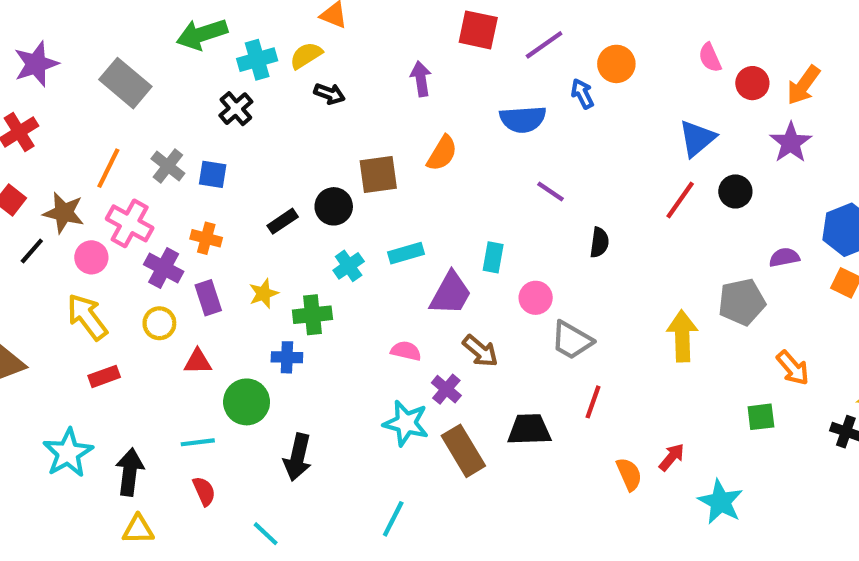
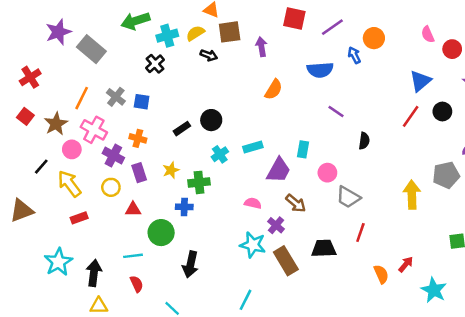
purple star: (36, 64) -> (58, 32), moved
brown square: (378, 174) -> (230, 32), moved
brown star: (64, 213) -> (56, 124), turned 30
black line: (32, 251) -> (41, 167), moved

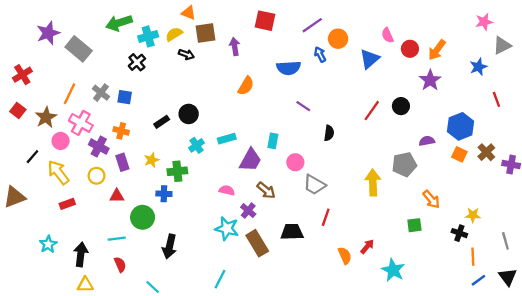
purple line: (332, 27) -> (312, 25), moved
blue triangle: (420, 81) -> (369, 59), moved
cyan star: (58, 262) -> (48, 244), size x0.7

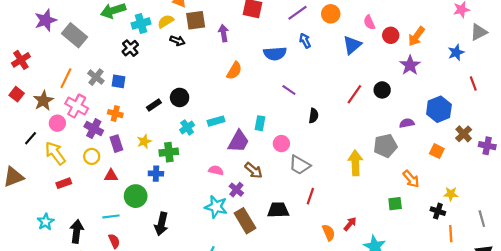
orange circle: (338, 39) -> (331, 14), moved
orange square: (459, 154) -> (437, 151), moved

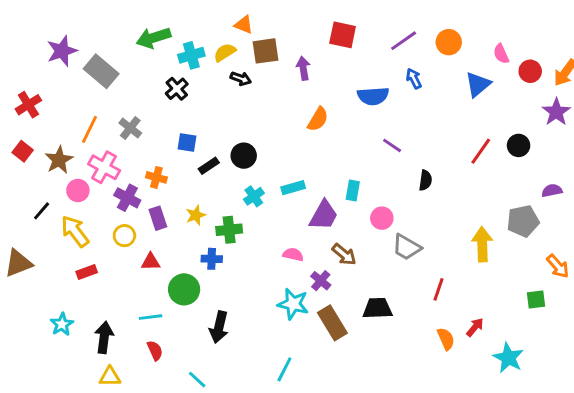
blue square: (118, 81) -> (187, 143), moved
red line: (310, 196) -> (439, 289), moved

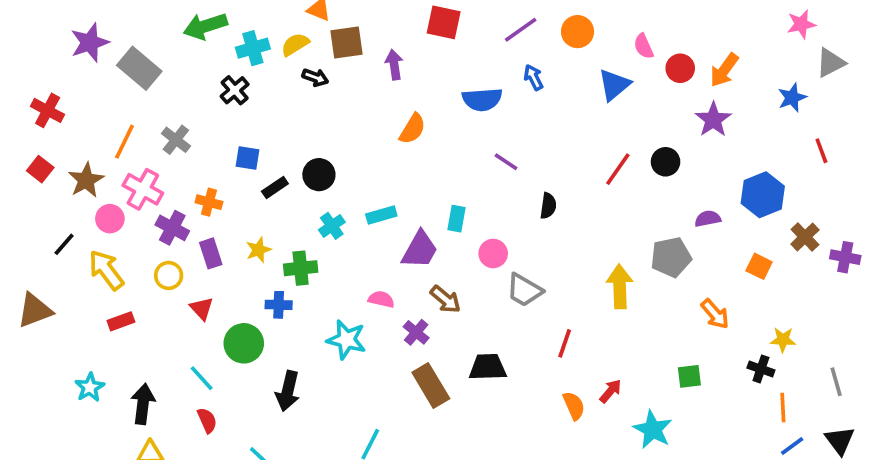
red cross: (28, 105) -> (48, 110), turned -30
red triangle: (151, 262) -> (202, 308), turned 48
green square: (536, 300) -> (689, 376), moved
cyan star: (293, 304) -> (346, 340), moved
cyan line: (151, 317) -> (202, 378), turned 55

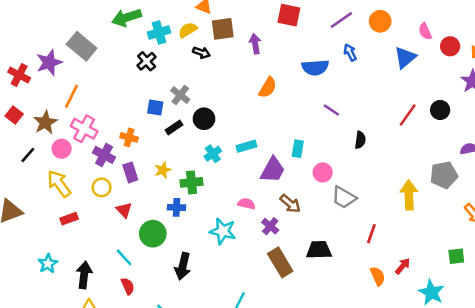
purple star: (90, 43) -> (49, 63), moved
gray cross: (176, 140) -> (180, 95), moved
black line: (64, 244) -> (28, 155), moved

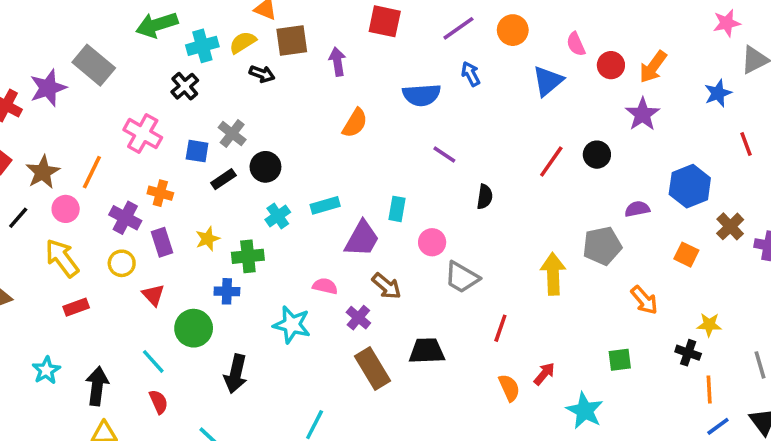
orange line: (72, 96) -> (92, 172), moved
pink cross: (84, 129) -> (143, 134), moved

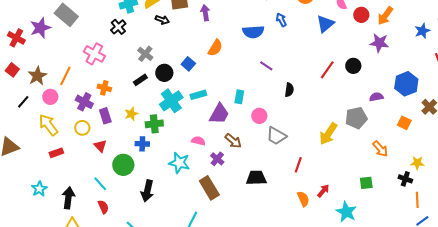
purple star: (643, 114) -> (379, 43), turned -30
blue square: (197, 151) -> (188, 64), moved, turned 32
cyan cross: (278, 216) -> (171, 101), size x1.6
yellow arrow: (553, 274) -> (328, 134), turned -145
brown rectangle: (372, 369) -> (209, 188), moved

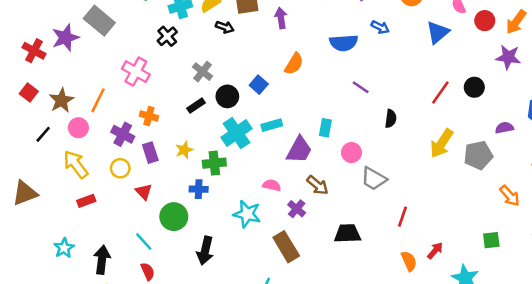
blue arrow: (281, 20) -> (380, 27), turned 144
yellow arrow: (328, 134) -> (442, 143), moved

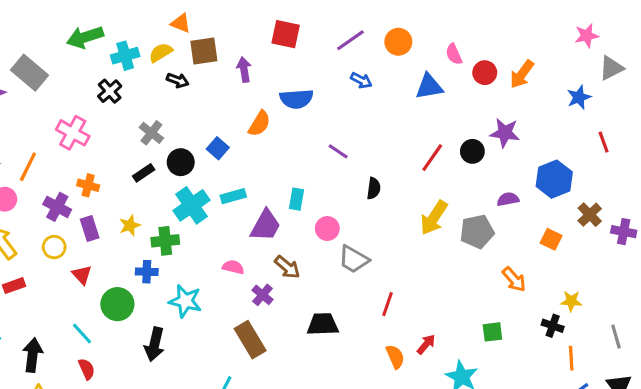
blue triangle: (438, 32) -> (429, 87), turned 30
blue semicircle: (344, 43) -> (296, 99), moved
purple star: (508, 57) -> (505, 133), moved
cyan star: (247, 214) -> (185, 301), moved

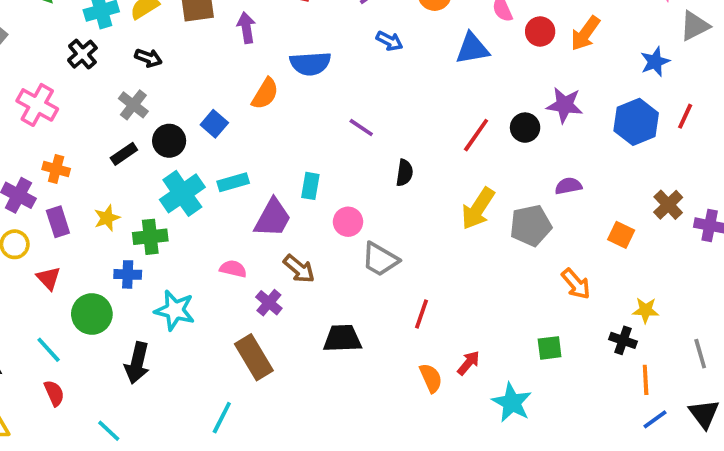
black arrow: (178, 80) -> (148, 58), moved
red line: (604, 142) -> (685, 116), turned 45
blue hexagon: (554, 179) -> (636, 122), moved

